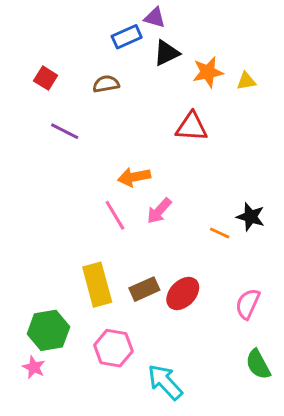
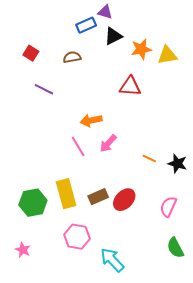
yellow triangle: (246, 81) -> (167, 55), size x1.5
black star: (251, 217) -> (177, 164), moved
green hexagon: (48, 330) -> (33, 203), moved

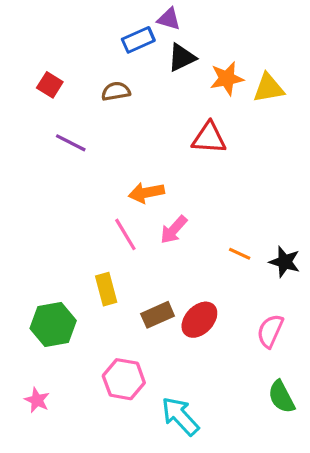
yellow rectangle: (66, 194) -> (106, 289), moved, size x0.7

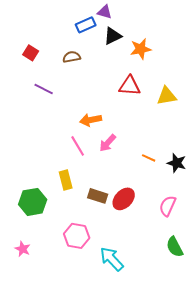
yellow triangle: (269, 88) -> (167, 96), moved
brown rectangle: (158, 315) -> (98, 196), turned 42

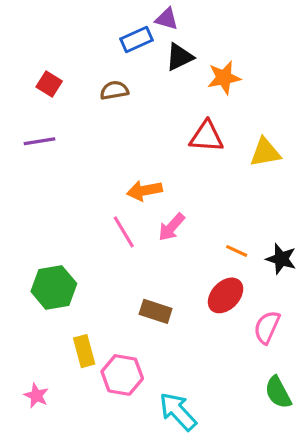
purple line: (44, 89) -> (40, 141), moved, turned -36
yellow rectangle: (66, 180) -> (84, 351), moved
red ellipse: (124, 199) -> (226, 295), moved
green hexagon: (33, 202) -> (54, 287), moved

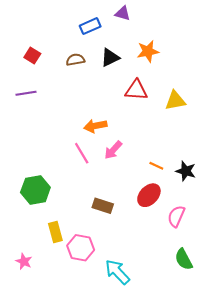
purple triangle: (167, 19) -> (123, 13), moved
black triangle: (179, 57) -> (110, 58), moved

